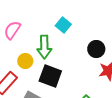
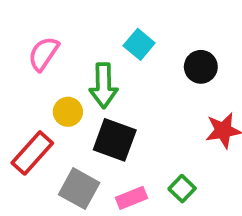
black circle: (96, 49) -> (201, 67), moved

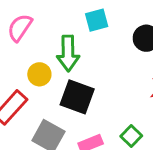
cyan square: (139, 44) -> (97, 20), turned 35

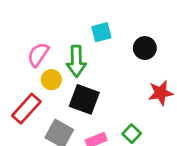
pink semicircle: (20, 28) -> (38, 55), moved

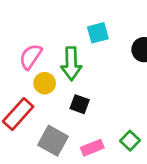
black square: (84, 99) -> (80, 104), size x0.6

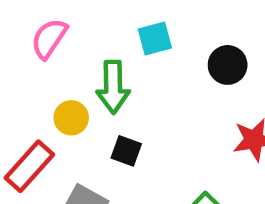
pink semicircle: (31, 57) -> (49, 38), moved

